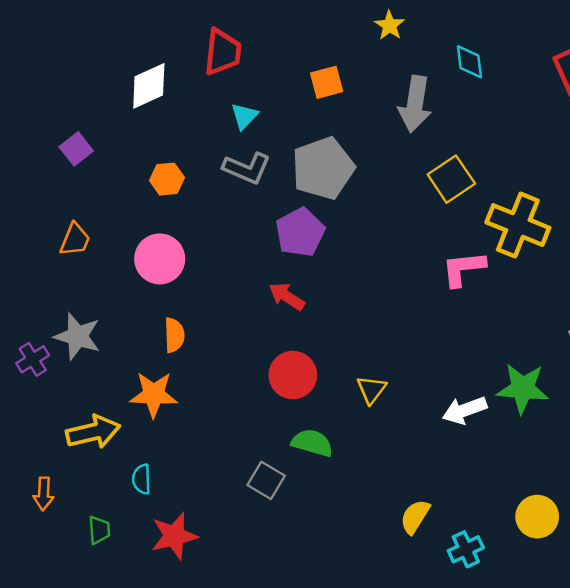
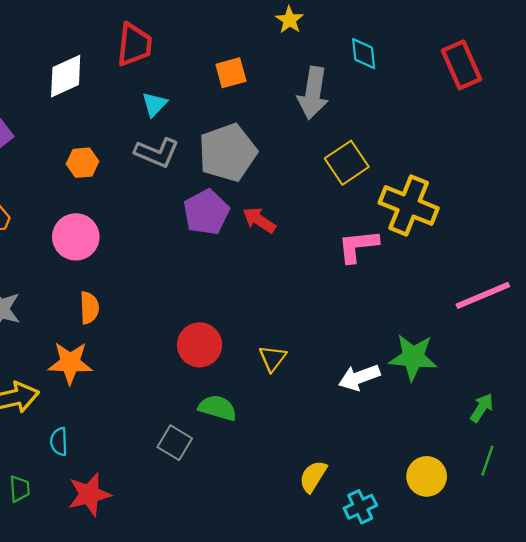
red arrow: (287, 296) -> (259, 220), moved

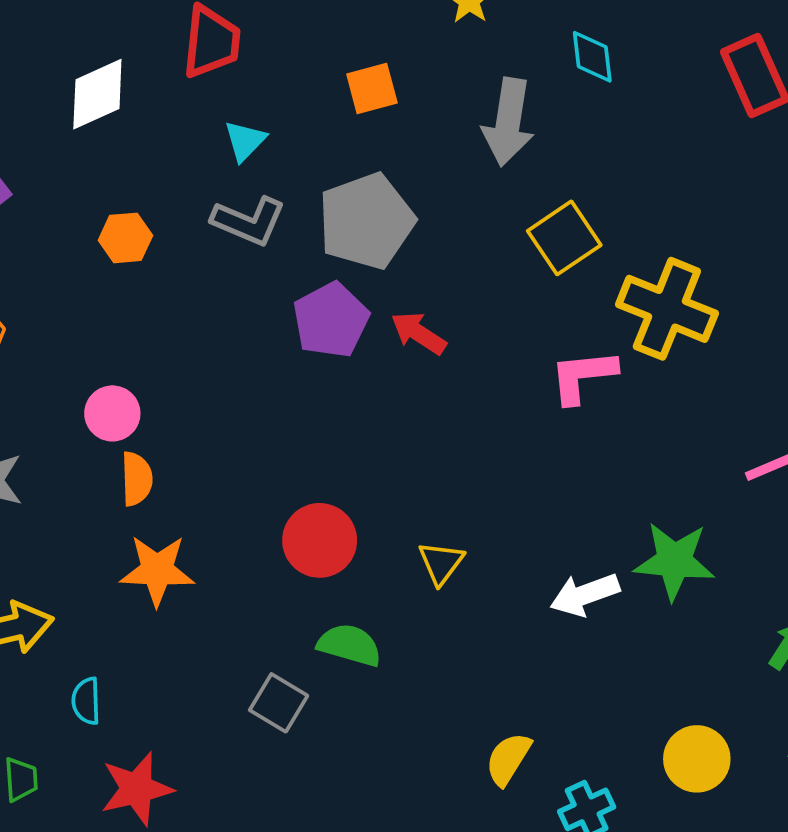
pink circle: (76, 237) -> (112, 413), moved, size x0.7
orange star: (70, 363) -> (157, 570), moved

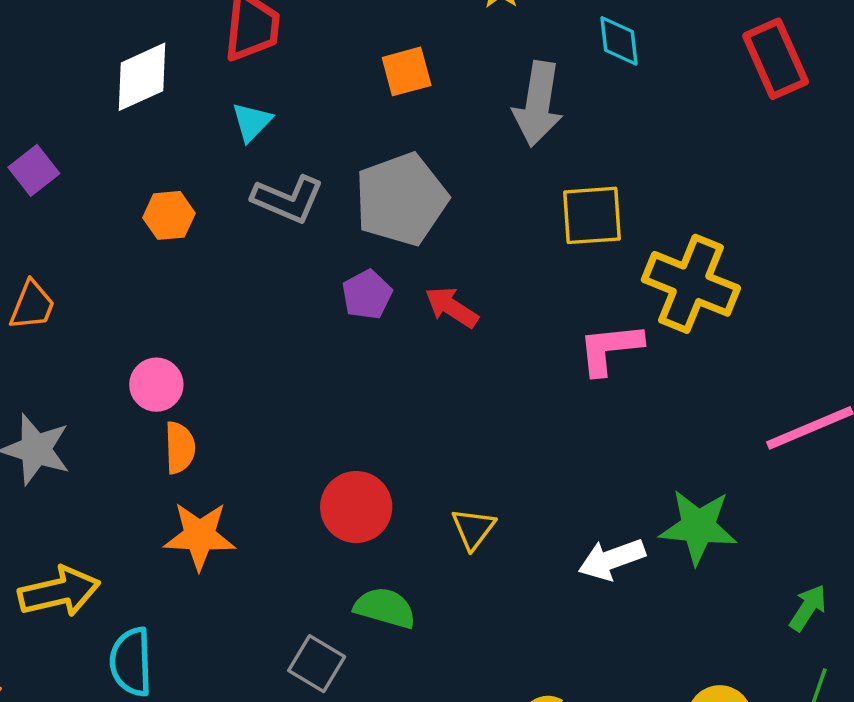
cyan triangle: (245, 141) -> (252, 122), moved
yellow square: (564, 238) -> (592, 215), turned 30
purple pentagon: (331, 320) -> (367, 295), size x0.7
cyan semicircle: (86, 701) -> (131, 662), size x1.5

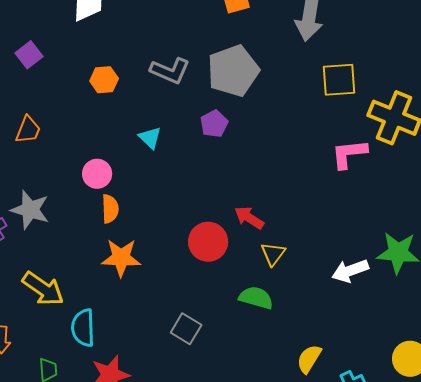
cyan triangle: (252, 122) -> (150, 138), moved, turned -30
red arrow: (452, 307) -> (249, 218), moved
yellow arrow: (59, 592) -> (43, 289), turned 48
green semicircle: (385, 608) -> (256, 298), moved

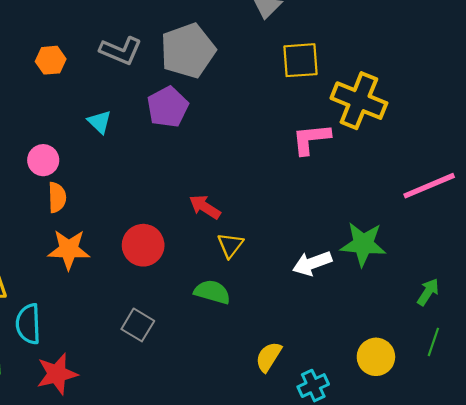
purple pentagon: (214, 124) -> (168, 107), size x1.4
red circle: (208, 242) -> (143, 245), moved

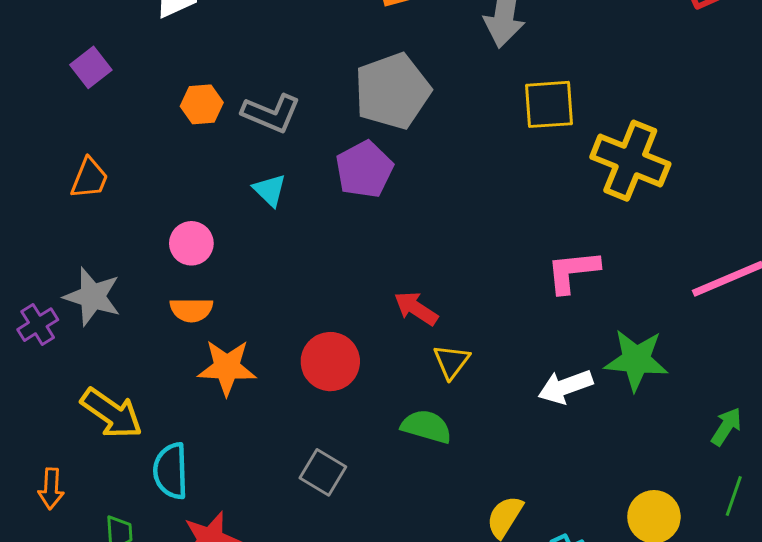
gray L-shape: (121, 51) -> (271, 113), moved
pink L-shape: (311, 139) -> (573, 271), moved
orange semicircle: (57, 197) -> (191, 310), moved, turned 92

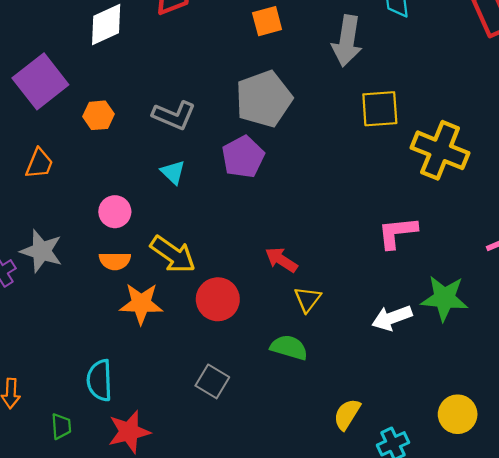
purple square: (91, 67) -> (40, 81), size x1.8
orange hexagon: (202, 104) -> (98, 115), moved
yellow arrow: (112, 413) -> (173, 254), moved

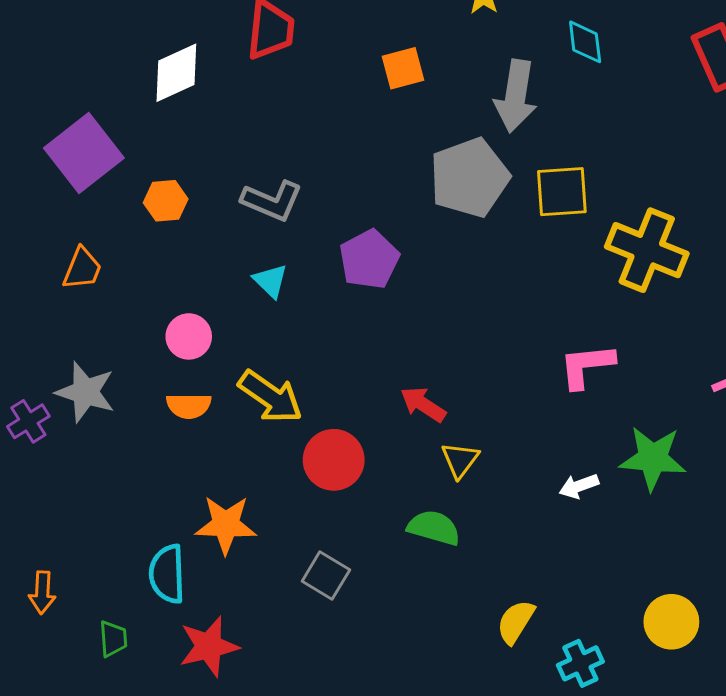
gray pentagon: (264, 99) -> (469, 178), moved
orange star: (141, 304) -> (226, 525), moved
white arrow: (392, 318) -> (579, 486), size x0.7

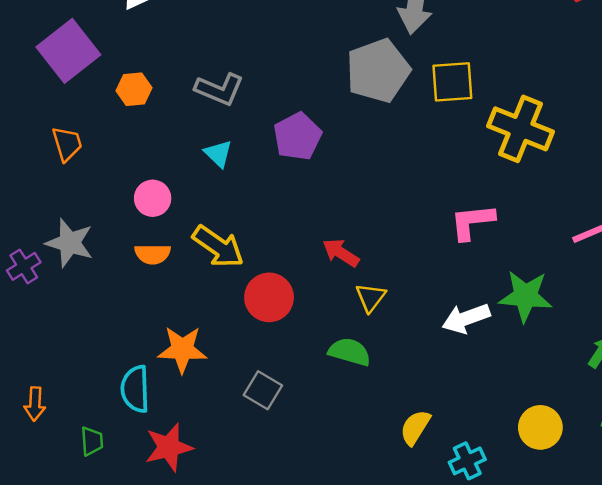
orange trapezoid: (82, 269) -> (67, 144), turned -39
white arrow: (579, 486) -> (466, 318), size x1.5

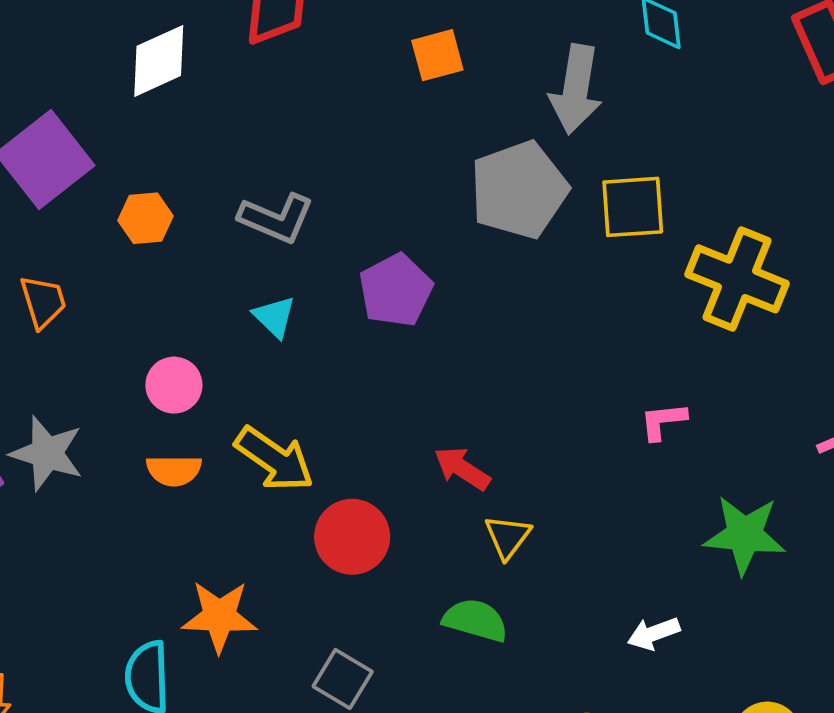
pink L-shape: (472, 222) -> (663, 421), size x0.7
white arrow: (466, 318) -> (654, 633), moved, size x0.7

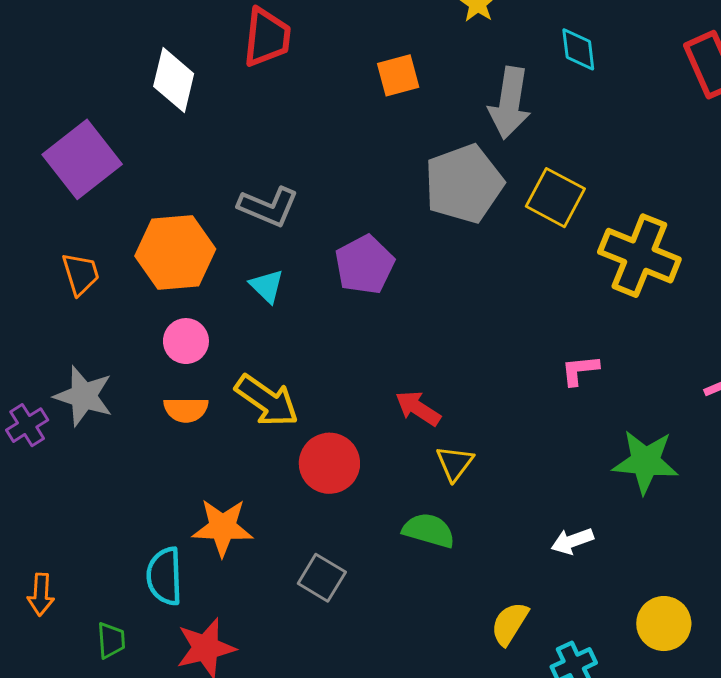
white diamond: (159, 61) -> (174, 80), turned -52
yellow square: (633, 207) -> (555, 198), turned 32
orange hexagon: (145, 218) -> (175, 253), moved, size x1.8

